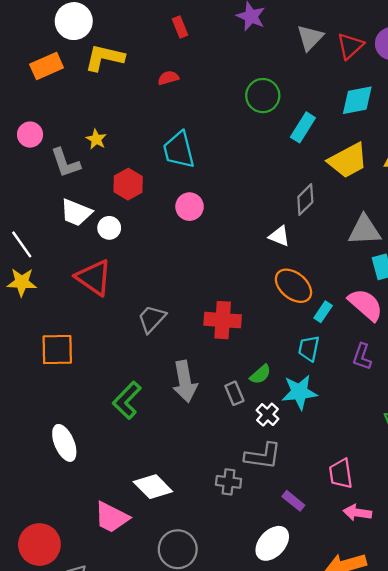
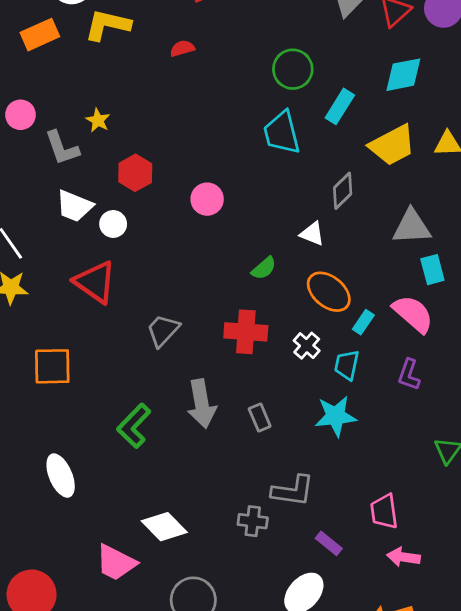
cyan trapezoid: (179, 150) -> (282, 133), moved
green semicircle: (260, 374) -> (264, 268), moved
white cross: (267, 415) -> (307, 346), moved

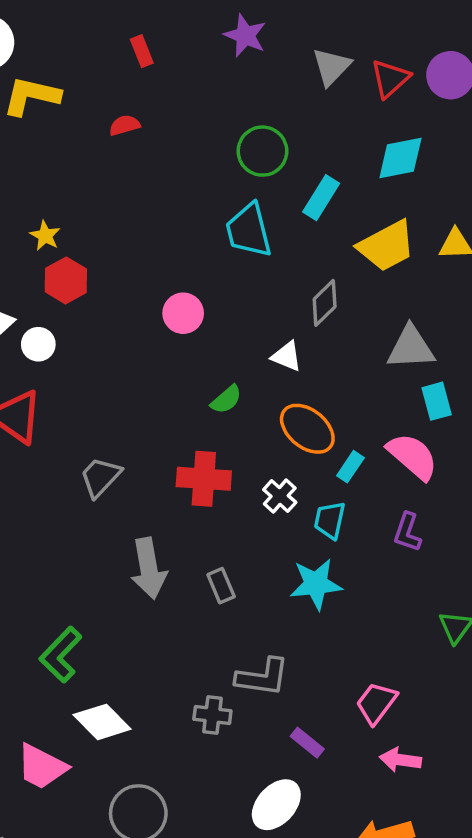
yellow star: (98, 120) -> (45, 236), moved
pink circle: (207, 199) -> (183, 313), moved
green L-shape: (134, 426) -> (61, 655), moved
pink trapezoid: (384, 511) -> (376, 703), turned 45

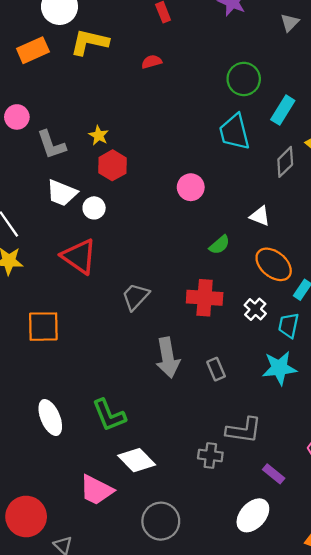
gray triangle: (331, 67) -> (290, 23), size x0.7
gray diamond: (325, 303) -> (285, 162), moved
green L-shape: (61, 655) -> (109, 415), turned -66

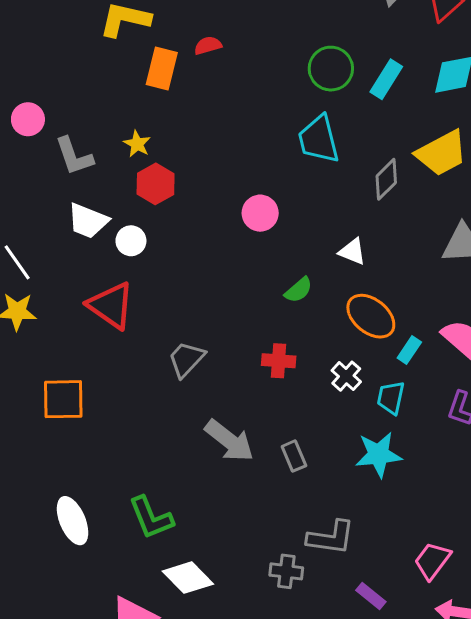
orange rectangle: (33, 50) -> (162, 69), moved, turned -52
cyan rectangle: (283, 110) -> (386, 79), moved
red cross: (205, 298) -> (279, 361), size x0.7
gray arrow: (168, 358) -> (229, 441), turned -42

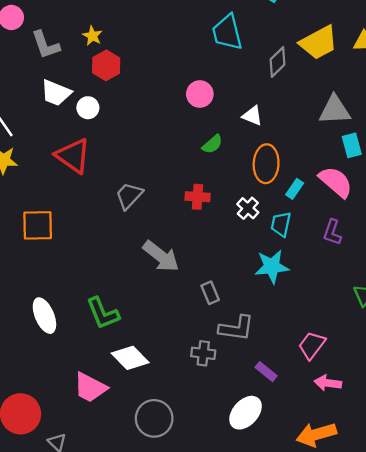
pink circle: (260, 213) -> (200, 94), moved
orange ellipse: (371, 316) -> (266, 164), turned 54
gray rectangle: (294, 456) -> (210, 293), moved

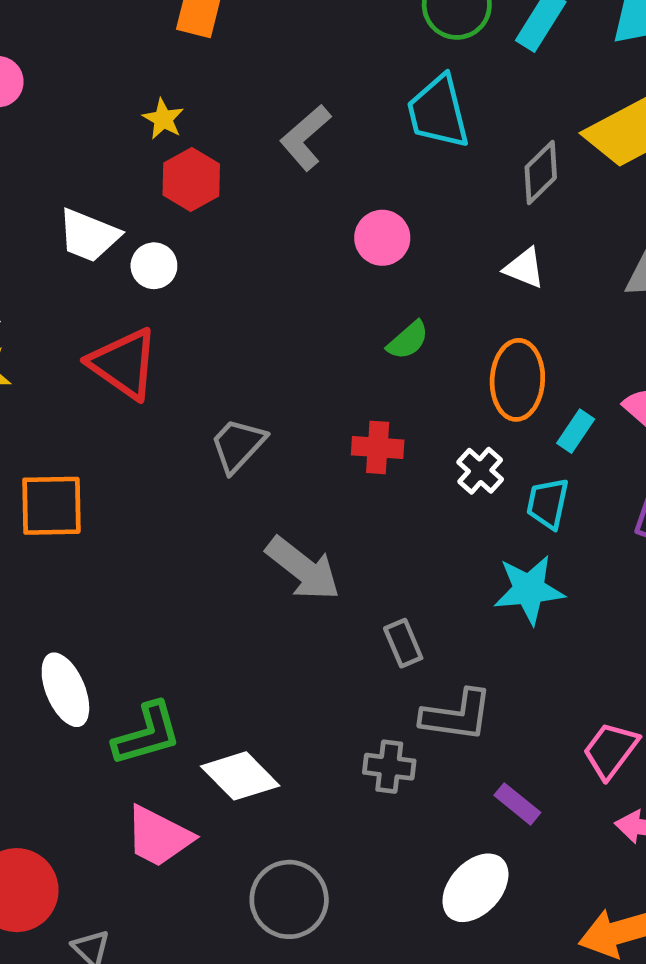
gray L-shape: (46, 45) -> (305, 138), moved, turned 68
white triangle: (252, 116) -> (524, 268), moved
green L-shape: (103, 313) -> (147, 734), moved, turned -84

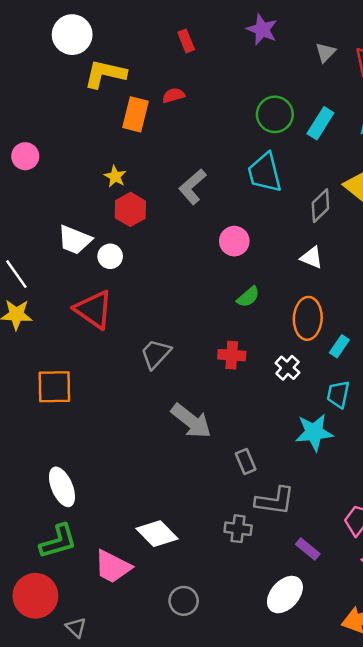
cyan trapezoid: (548, 503) -> (338, 394), moved
green L-shape: (147, 734) -> (58, 541), moved
gray circle: (289, 899) -> (184, 601), size x0.7

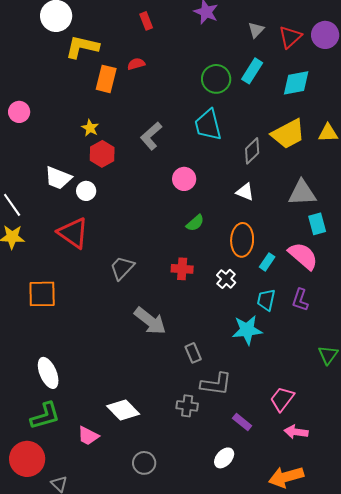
cyan rectangle: (320, 123) -> (252, 71), moved
pink trapezoid: (113, 567) -> (88, 436), size x0.7
white ellipse: (285, 595) -> (224, 458), size x0.7

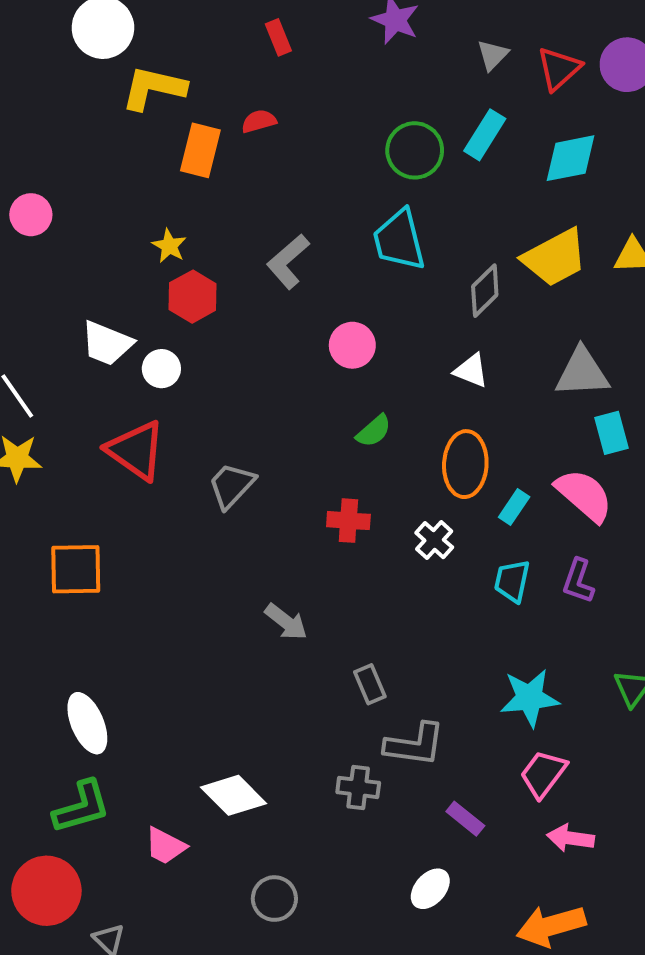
gray trapezoid: (122, 268) -> (232, 486), moved
gray arrow: (150, 321) -> (286, 622), size x0.7
cyan star: (247, 330) -> (530, 698), moved

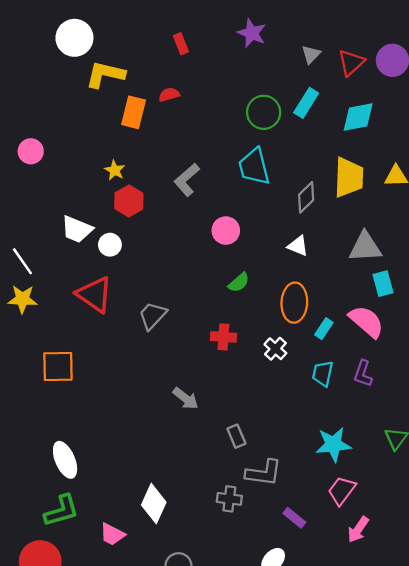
yellow trapezoid: (555, 258) -> (349, 177), turned -60
white diamond: (233, 795) -> (154, 504), turned 69
pink arrow: (571, 838) -> (358, 530), turned -64

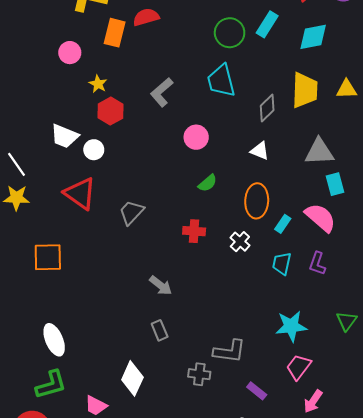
red semicircle: (169, 95) -> (146, 17), size x1.4
pink circle: (31, 151) -> (70, 53), moved
gray rectangle: (236, 436) -> (160, 330), moved

